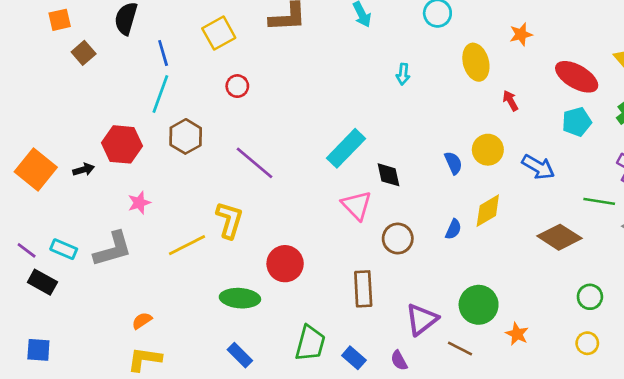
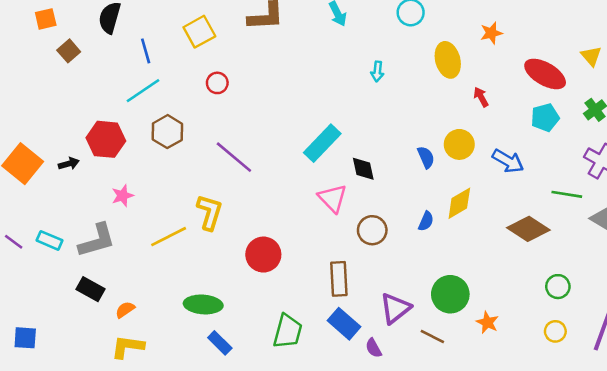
cyan line: (160, 94) -> (143, 91), turned 36
black rectangle: (42, 282) -> (90, 289), moved
green ellipse: (240, 298) -> (203, 304), moved
blue rectangle: (354, 358) -> (344, 324), moved, size x1.4

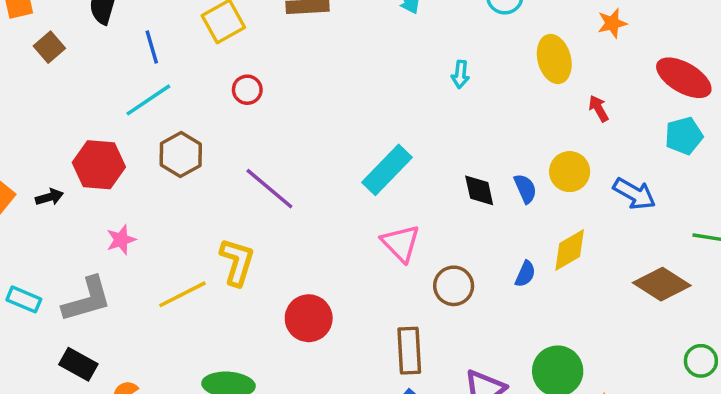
black diamond: (363, 169) -> (479, 190), moved

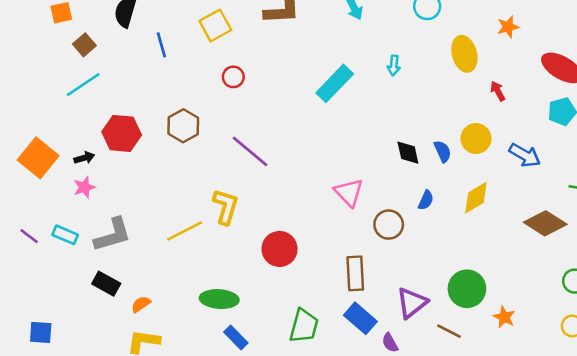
cyan line: (148, 100) -> (83, 85), moved
cyan rectangle: (387, 170) -> (335, 83), moved
pink star: (121, 240) -> (84, 187), moved
blue semicircle: (525, 274) -> (426, 200), moved

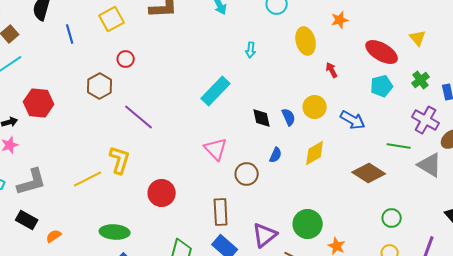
cyan rectangle: (335, 83) -> (216, 91), moved
brown hexagon: (183, 126) -> (100, 86), moved

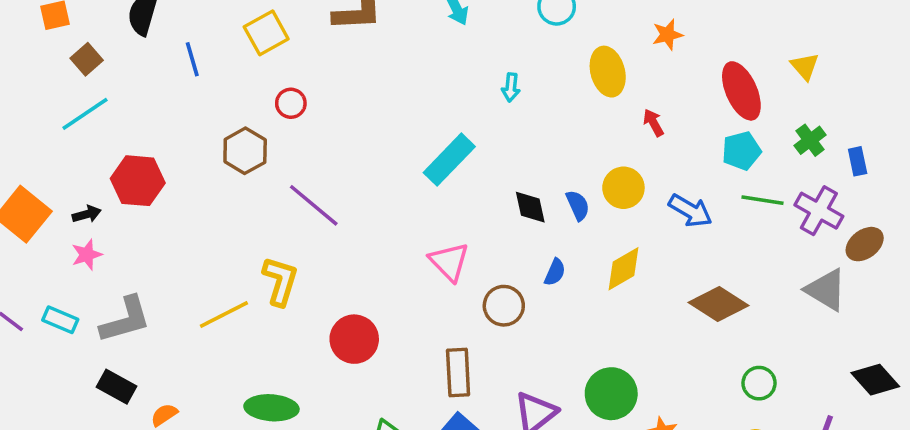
red ellipse: (382, 52) -> (741, 91), turned 36
green line: (399, 146) -> (763, 200), moved

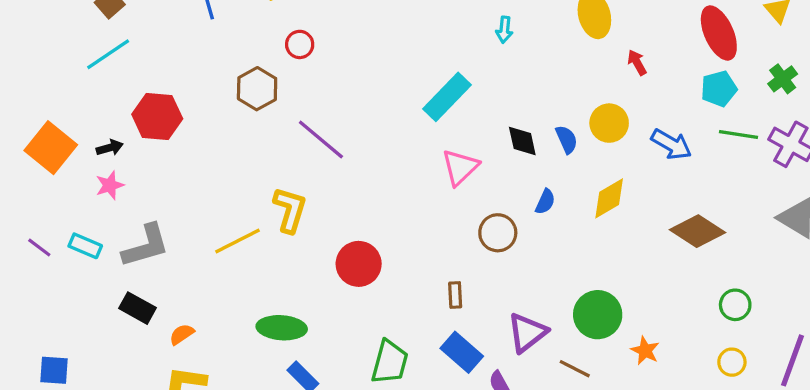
pink triangle: (449, 262) -> (460, 167), moved, turned 30
brown rectangle: (458, 373) -> (455, 295), size x0.6

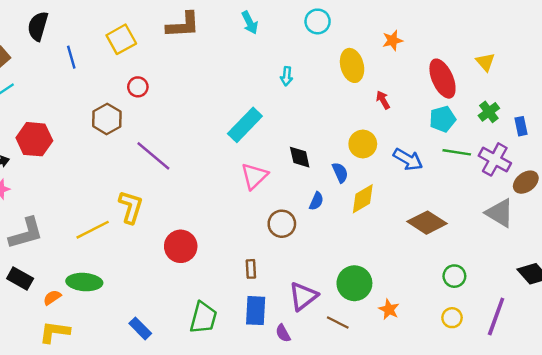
blue semicircle: (567, 139) -> (340, 173), moved
green ellipse: (282, 328) -> (84, 282), moved
blue rectangle: (462, 352) -> (256, 311), turned 52

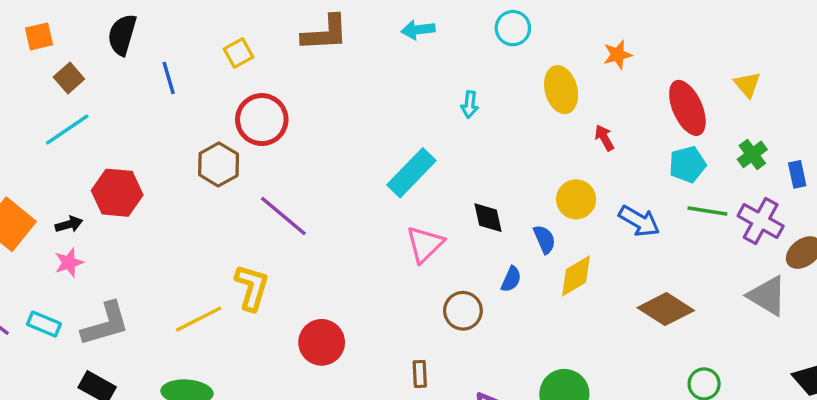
cyan arrow: (250, 23) -> (418, 30), turned 110
yellow square: (121, 39) -> (239, 53), size x0.7
red circle: (138, 87) -> (262, 120), size x1.8

